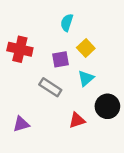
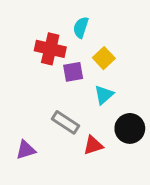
red cross: (20, 49) -> (50, 49), moved
gray rectangle: (50, 87) -> (66, 122), moved

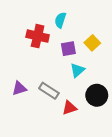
yellow square: (104, 58) -> (92, 43), moved
purple square: (73, 72) -> (68, 49), moved
purple triangle: (26, 150) -> (19, 88), moved

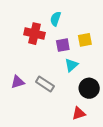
yellow square: (92, 43) -> (85, 40), turned 32
red triangle: (69, 108) -> (79, 113), moved

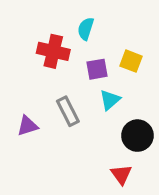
yellow square: (85, 40) -> (131, 61), turned 32
gray rectangle: (45, 84) -> (68, 111), moved, turned 30
red triangle: (79, 113) -> (121, 174), turned -48

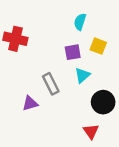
cyan semicircle: (86, 29) -> (80, 22), moved
red cross: (53, 51) -> (15, 39), moved
purple triangle: (27, 126) -> (30, 103), moved

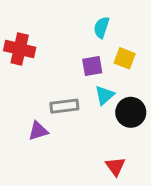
gray rectangle: (51, 84) -> (64, 106), turned -70
black circle: (103, 102) -> (131, 112), moved

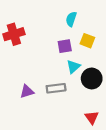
red cross: (20, 49) -> (14, 34), turned -30
gray rectangle: (64, 106) -> (56, 88), moved
red triangle: (115, 166) -> (92, 117), moved

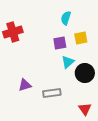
yellow square: (87, 41) -> (81, 38), turned -32
gray rectangle: (56, 88) -> (52, 93), moved

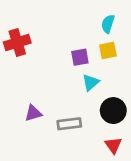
cyan semicircle: (66, 18) -> (108, 24), moved
black circle: (85, 73) -> (113, 111), moved

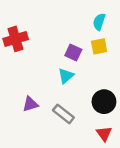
purple square: (80, 57) -> (73, 53), turned 35
cyan triangle: (91, 83) -> (66, 76), moved
gray rectangle: (69, 124) -> (63, 114), turned 45

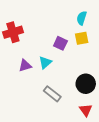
cyan triangle: (66, 76) -> (45, 63), moved
purple triangle: (30, 104) -> (25, 66), moved

